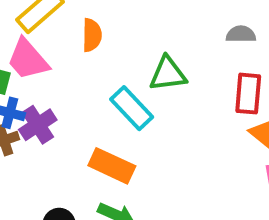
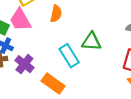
purple cross: (38, 125) -> (24, 64), moved, turned -30

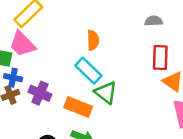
orange semicircle: (56, 14) -> (93, 40), moved
green triangle: (91, 42) -> (106, 93), moved, turned 48

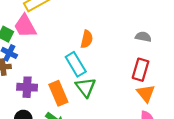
purple cross: (40, 93) -> (27, 87), moved, turned -36
orange rectangle: (78, 107) -> (58, 93), turned 30

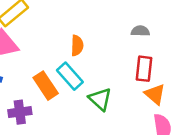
green triangle: (86, 87) -> (100, 99), moved
orange rectangle: (58, 93) -> (46, 86), moved

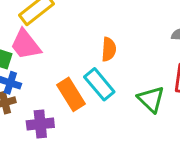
green triangle: (100, 99) -> (151, 99), moved

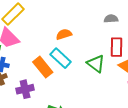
orange semicircle: (109, 49) -> (64, 34), turned -105

